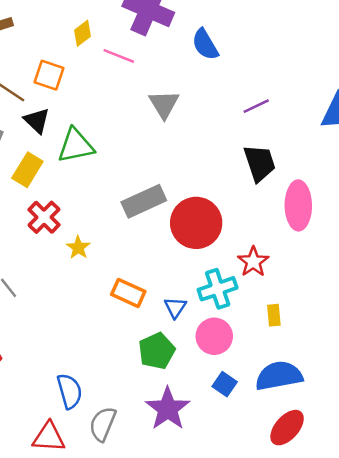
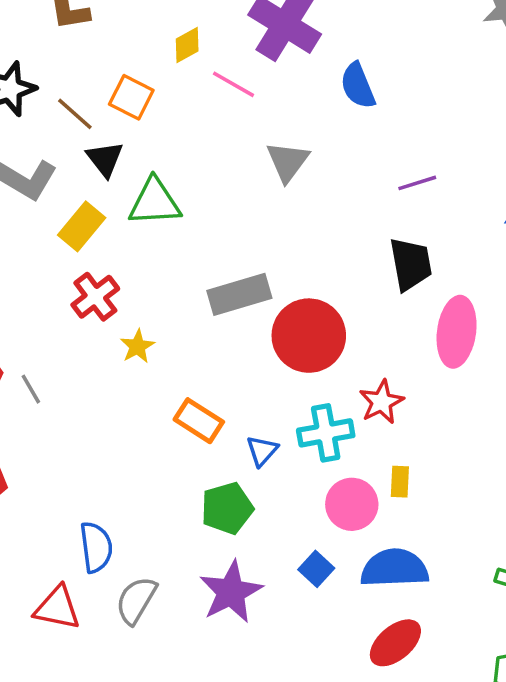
pink circle: (214, 336) -> (352, 504), moved

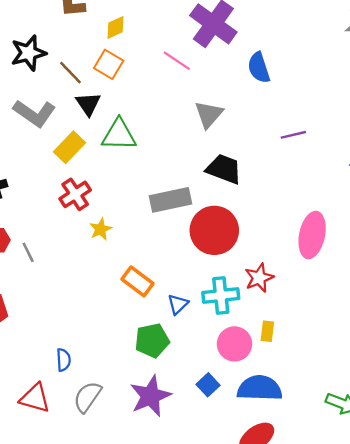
yellow diamond: (187, 45) -> (116, 27), moved
black trapezoid: (411, 264) -> (224, 169), moved, turned -63
blue semicircle: (96, 547) -> (64, 360), size x0.7

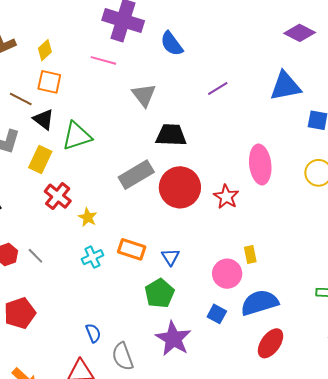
red star: (259, 278) -> (226, 197), moved
cyan cross: (221, 295) -> (92, 257), moved, size x0.7
gray semicircle: (87, 397) -> (123, 356), turned -36

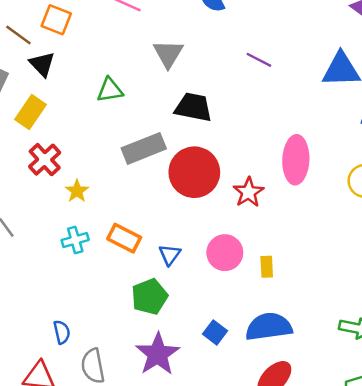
purple line: (218, 89) -> (259, 60), turned 50
green triangle: (77, 136) -> (110, 90), moved, size x0.7
pink circle: (227, 274) -> (225, 253), moved

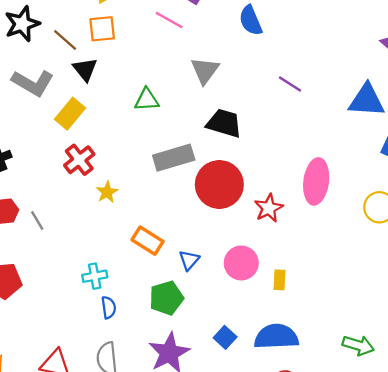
orange square: (56, 20) -> (102, 29), turned -32
cyan cross: (75, 240) -> (95, 276), moved
blue semicircle: (62, 332) -> (109, 307), moved

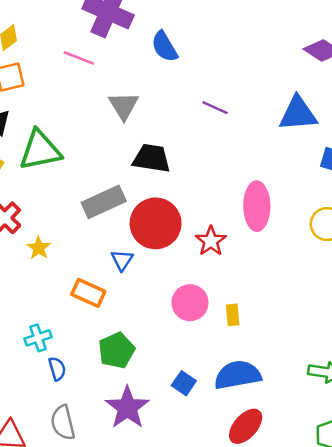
green triangle: (147, 100) -> (40, 150), moved, size x1.6
blue triangle: (189, 260) -> (122, 260), moved

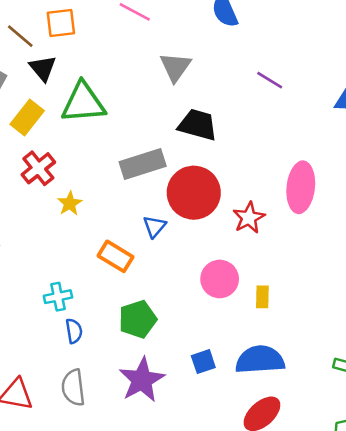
blue square: (184, 383) -> (203, 362), turned 30

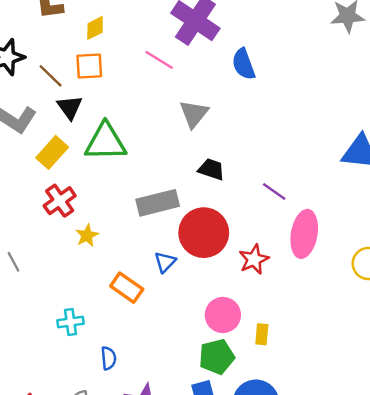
purple line: (270, 80) -> (274, 191), moved
black trapezoid: (198, 125) -> (211, 169), size x0.7
green pentagon: (138, 319) -> (217, 357), moved
blue semicircle: (74, 331) -> (109, 358), moved

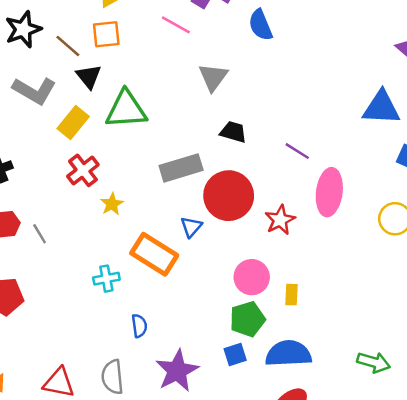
orange rectangle: (127, 288) -> (154, 254), size x1.4
cyan cross: (70, 322) -> (106, 279), moved

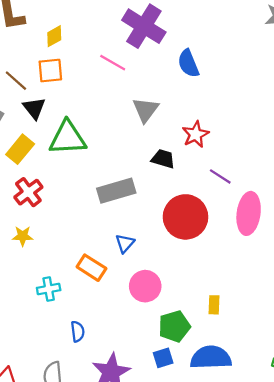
red circle: (229, 196) -> (185, 217), moved
yellow star: (112, 204) -> (23, 236), moved, turned 30
red star: (280, 220) -> (196, 134), moved
orange rectangle: (154, 254) -> (91, 268), size x0.7
pink circle: (252, 277) -> (145, 286), moved

